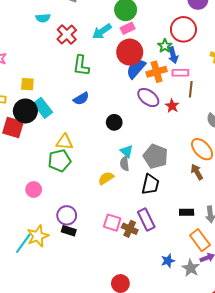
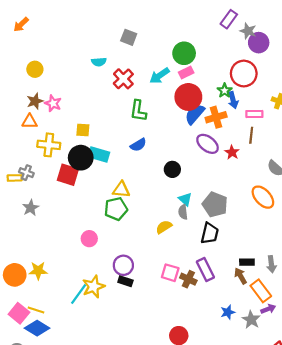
pink rectangle: (180, 73) -> (254, 114), moved
cyan rectangle: (43, 108) -> (99, 154), turned -36
brown arrow: (197, 172) -> (241, 276), moved

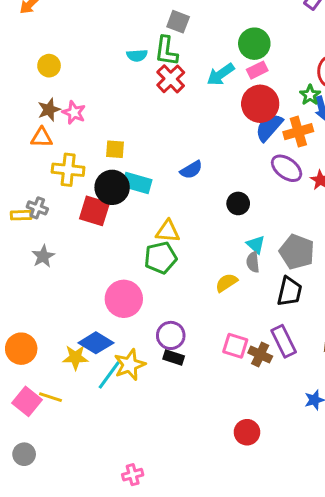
green L-shape: (138, 111) -> (166, 51), moved
pink circle: (89, 239) -> (124, 299), size x1.6
yellow star: (38, 271) -> (75, 357), moved
blue diamond: (37, 328) -> (96, 343), moved

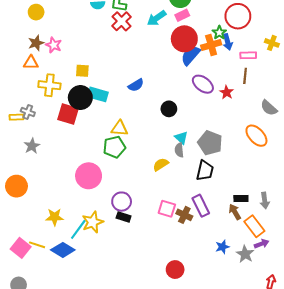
orange cross: (298, 132) -> (211, 45), moved
blue diamond: (96, 343) -> (63, 250), moved
orange circle: (21, 349) -> (16, 186), moved

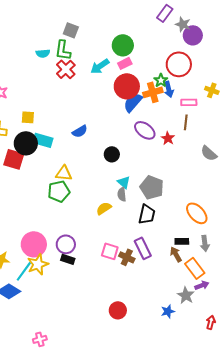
orange ellipse: (256, 136) -> (197, 213), moved
pink circle: (89, 176) -> (34, 244), moved
blue star: (222, 247) -> (168, 311), moved

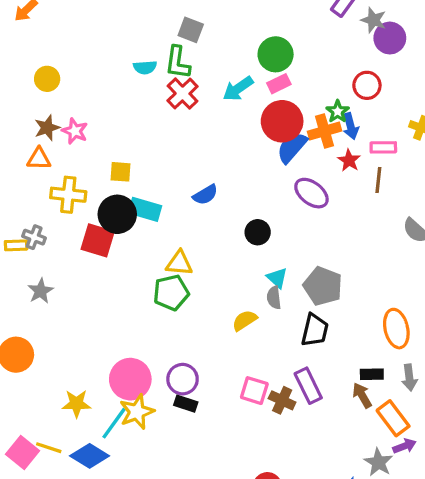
red circle: (179, 64) -> (367, 85), size x0.7
red star: (168, 138) -> (349, 160), moved
orange ellipse: (197, 213) -> (396, 329), turned 30

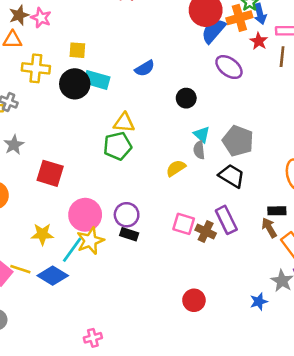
red square: (98, 240) -> (50, 173), moved
black trapezoid: (315, 330) -> (232, 176), turned -72

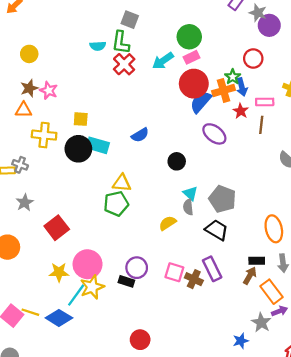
red square: (50, 173) -> (57, 228), turned 35
purple circle: (127, 215) -> (137, 268), moved
brown arrow: (269, 228) -> (250, 276), turned 60
yellow star: (42, 234) -> (59, 272), moved
red circle: (194, 300) -> (140, 340), moved

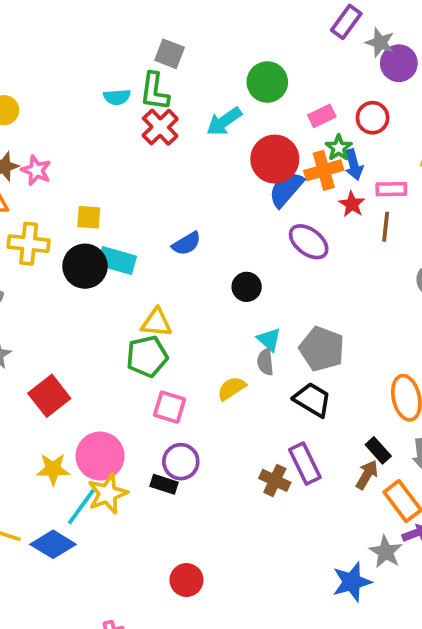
pink rectangle: (192, 57) -> (322, 116), moved
black rectangle: (257, 261) -> (378, 450), turned 49
pink square: (174, 272) -> (170, 407), moved
blue star: (241, 341) -> (352, 582), size x1.5

